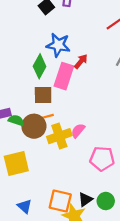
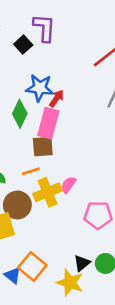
red arrow: (81, 61) -> (56, 98), moved
brown square: (43, 95) -> (43, 147), moved
brown circle: (34, 126) -> (17, 205), moved
orange square: (60, 201) -> (32, 266), moved, turned 30

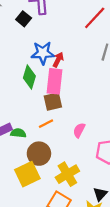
yellow cross: (48, 192) -> (67, 174), moved

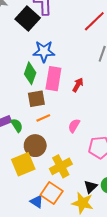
black square: (24, 19) -> (28, 18), size x1.6
red arrow: (58, 60) -> (78, 85), moved
brown square: (53, 102) -> (36, 99), moved
green semicircle: (18, 133) -> (17, 125), turned 48

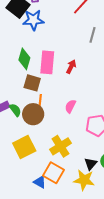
blue star: (44, 51) -> (33, 20), moved
brown square: (36, 99) -> (32, 83), turned 30
orange line: (43, 118) -> (40, 101), turned -56
brown circle: (35, 146) -> (33, 114), moved

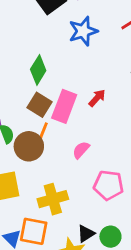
blue star: (33, 20) -> (83, 31), moved, turned -30
pink rectangle: (47, 62) -> (64, 106), moved
orange square: (54, 173) -> (34, 231), turned -35

